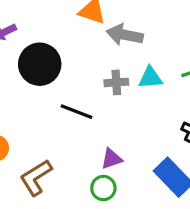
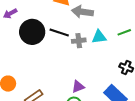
black line: (76, 112) -> (59, 32), moved

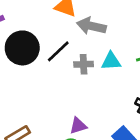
black line: (59, 32) -> (58, 51), turned -66

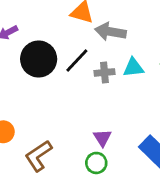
purple triangle: (78, 126) -> (102, 138), turned -42

